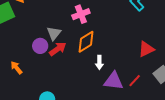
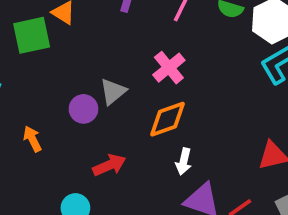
pink cross: (81, 14) -> (169, 68), turned -30
red arrow: (58, 49) -> (109, 165), moved

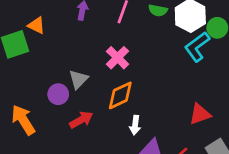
orange arrow: (32, 139) -> (23, 120), size x1.6
red arrow: (109, 165) -> (81, 120), moved

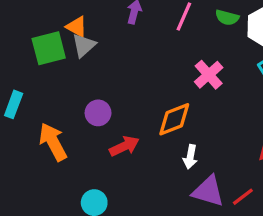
pink cross: (118, 58) -> (209, 75), moved
gray triangle: (78, 79) -> (84, 45), moved

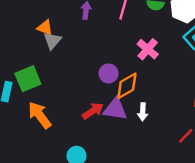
green square: (49, 48) -> (28, 79), moved
purple circle: (98, 113) -> (109, 73), moved
purple triangle: (208, 191) -> (115, 109), moved

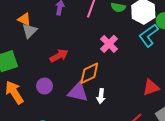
purple circle: (109, 73) -> (45, 86), moved
red arrow: (93, 111) -> (59, 56), moved

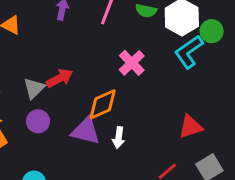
gray triangle: (30, 31) -> (34, 88), moved

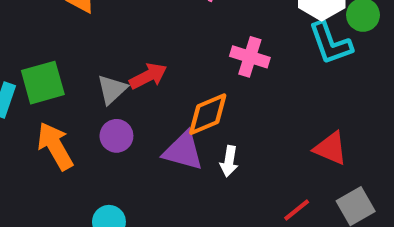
cyan L-shape: (189, 52) -> (330, 43), turned -76
pink cross: (132, 63) -> (250, 57), turned -30
red triangle: (191, 127) -> (331, 148), turned 40

